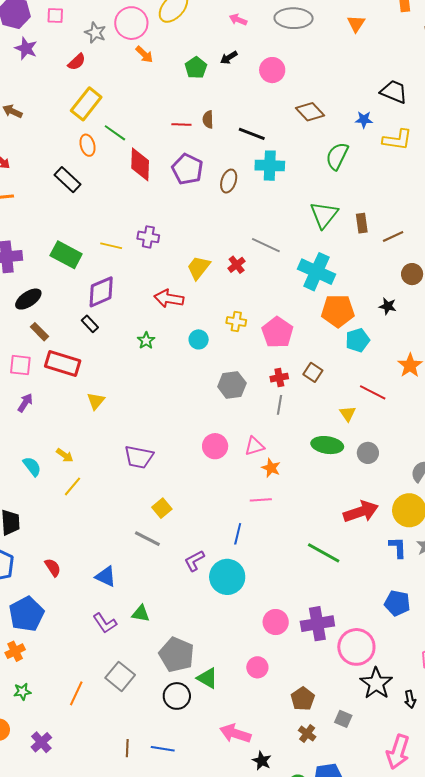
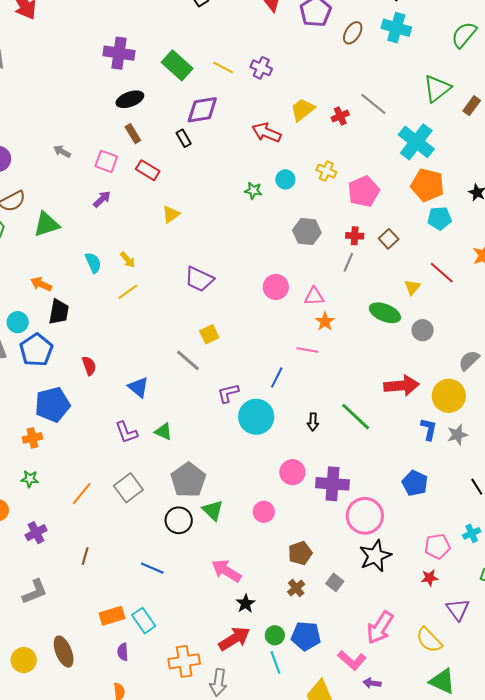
brown rectangle: (362, 223) -> (472, 106), turned 30
green star: (146, 341) -> (253, 191), moved, turned 30
red rectangle: (63, 364) -> (148, 170), size x0.7
black arrow: (410, 699) -> (313, 422), moved
brown line: (127, 748) -> (85, 556), moved

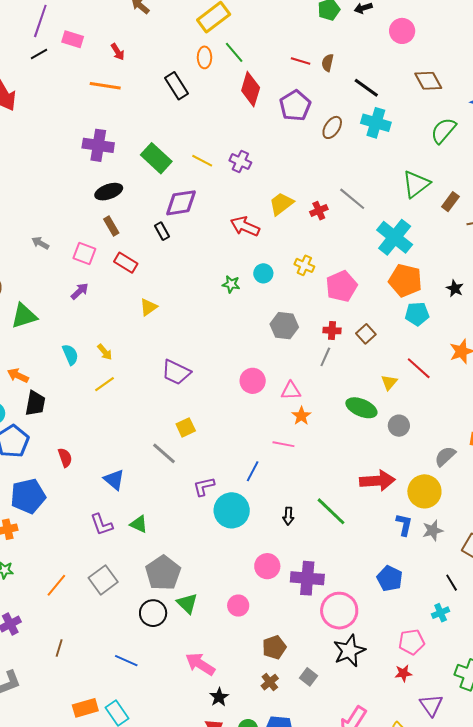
cyan cross: (472, 533) -> (441, 613), moved

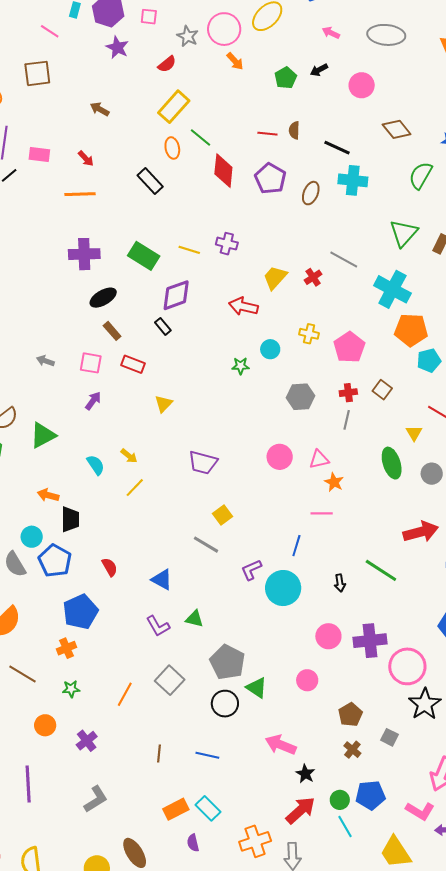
green ellipse: (361, 408) -> (392, 463), turned 60
brown line: (59, 648) -> (159, 753), moved

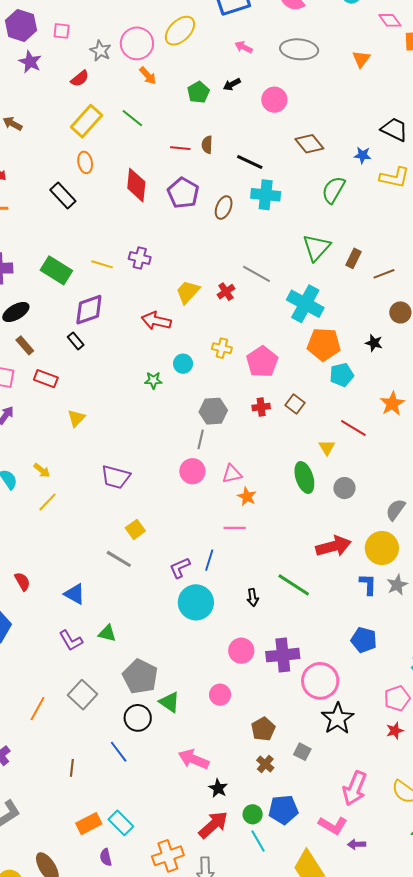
green line: (201, 137) -> (132, 118), moved
gray line: (347, 420) -> (201, 439), moved
purple L-shape: (251, 570) -> (180, 568), moved
blue line: (207, 755) -> (119, 752), moved, turned 40

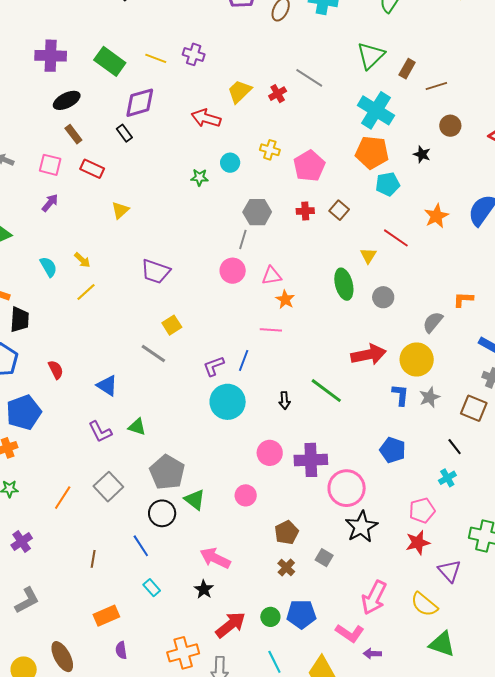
cyan cross: (305, 304) -> (376, 110), moved
red star: (395, 731) -> (418, 543), size x1.4
black star: (218, 788) -> (204, 589), moved
cyan rectangle: (121, 823) -> (152, 588), moved, size x0.7
cyan line: (258, 841) -> (274, 662), moved

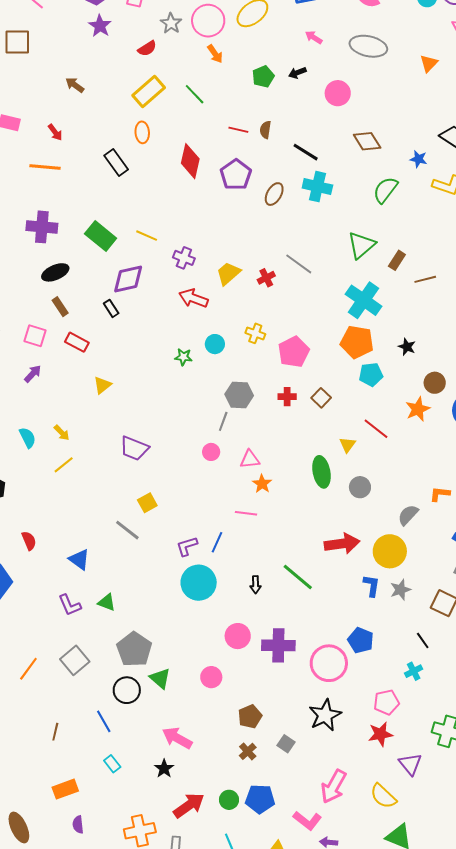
purple cross: (194, 54) -> (184, 258), moved
brown circle: (450, 126) -> (435, 383), moved
pink circle: (233, 271) -> (211, 452), size x0.7
pink circle: (347, 488) -> (329, 663), moved

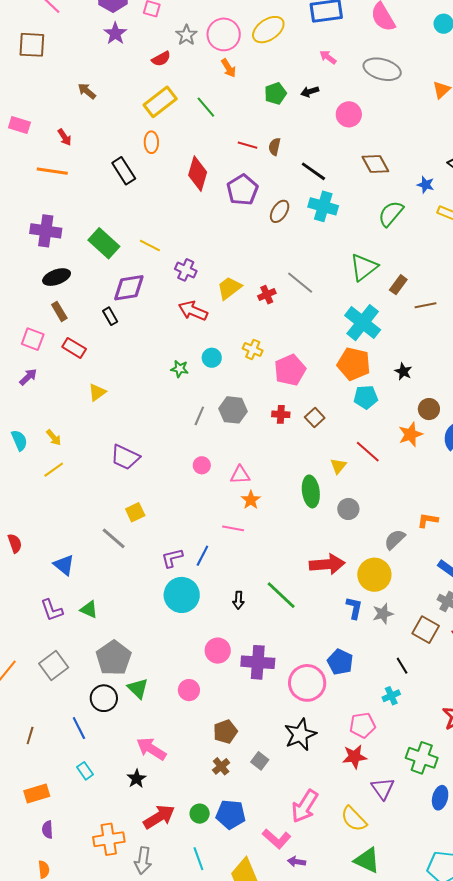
gray line: (223, 421) -> (199, 416), moved

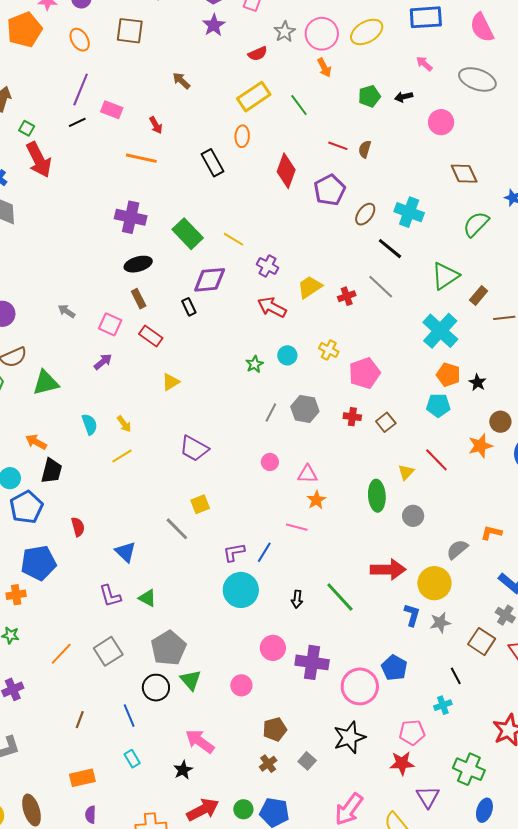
black line: (313, 171) -> (390, 249), moved
orange pentagon: (354, 364) -> (448, 375), moved, size x0.7
green star: (180, 369) -> (254, 364), turned 30

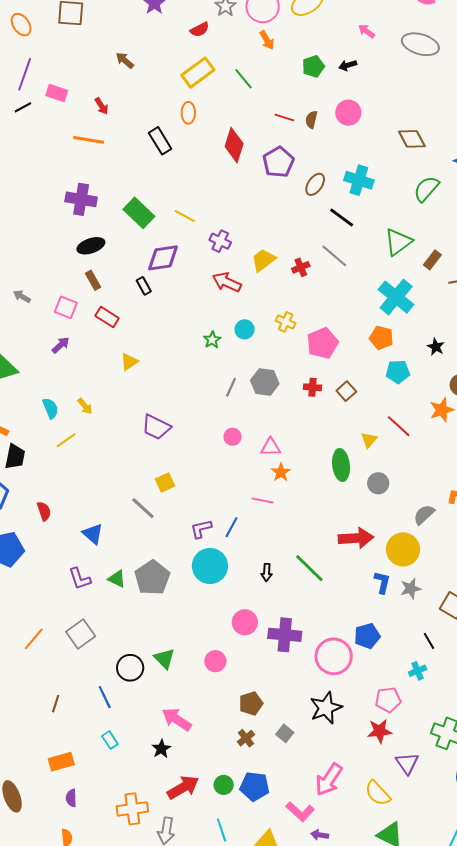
pink circle: (441, 122) -> (348, 113), moved
orange pentagon: (448, 375) -> (381, 338), moved
yellow line: (122, 456) -> (66, 440), moved
gray pentagon: (168, 648) -> (152, 578), moved
blue pentagon: (394, 668) -> (367, 636), turned 30

